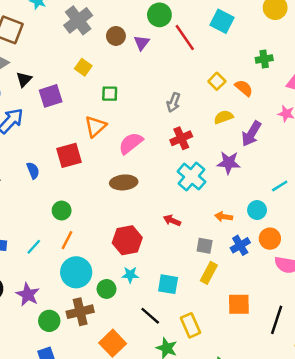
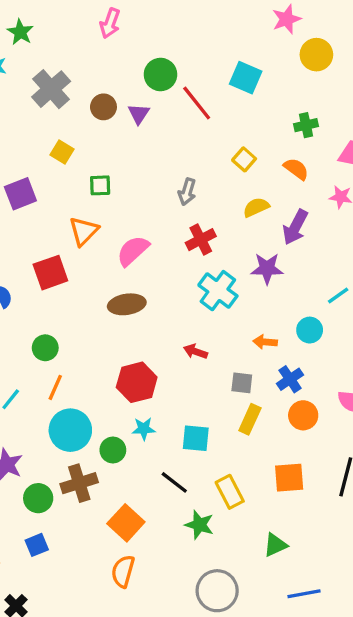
orange semicircle: (244, 88) -> (296, 169), moved
orange circle: (270, 239) -> (303, 415), moved
orange square: (239, 304) -> (289, 478), moved

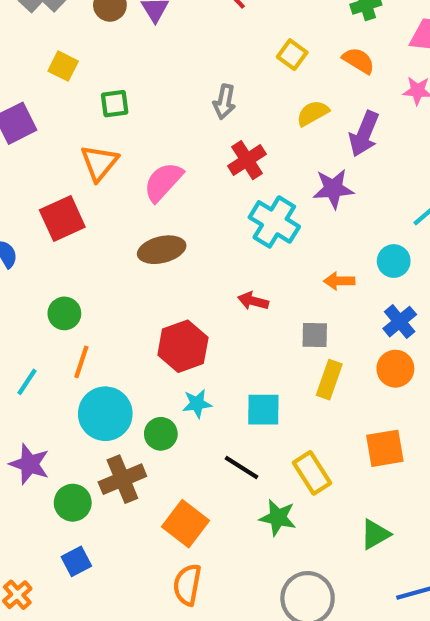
blue cross: (290, 379) -> (400, 322), moved

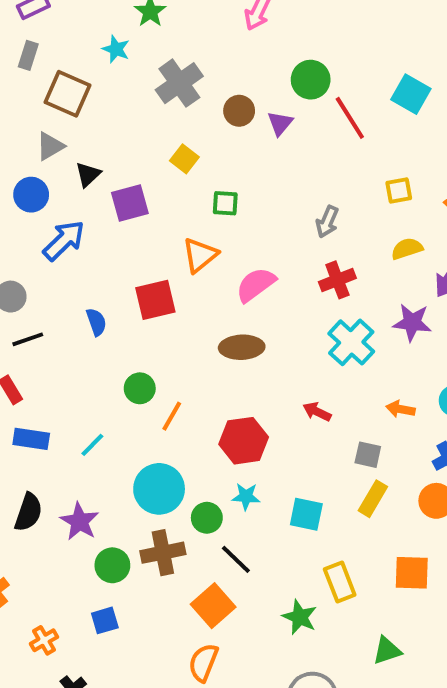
yellow square: (292, 55) -> (399, 191), turned 32
orange line: (81, 362) -> (172, 416), moved
black line: (241, 467) -> (236, 559), moved

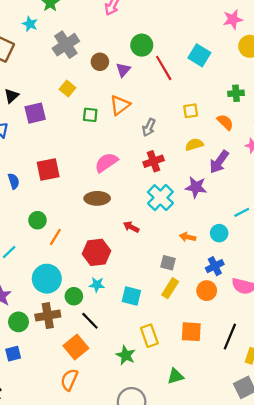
orange triangle: (200, 255) -> (120, 105), moved
red arrow: (317, 412) -> (131, 227), moved

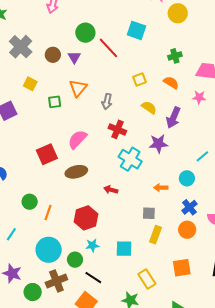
yellow semicircle: (194, 144) -> (149, 107), turned 63
red cross: (154, 161) -> (117, 129), turned -36
red square: (48, 170) -> (47, 154), moved

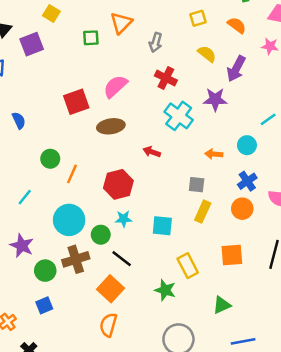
yellow square: (30, 84) -> (51, 14), moved

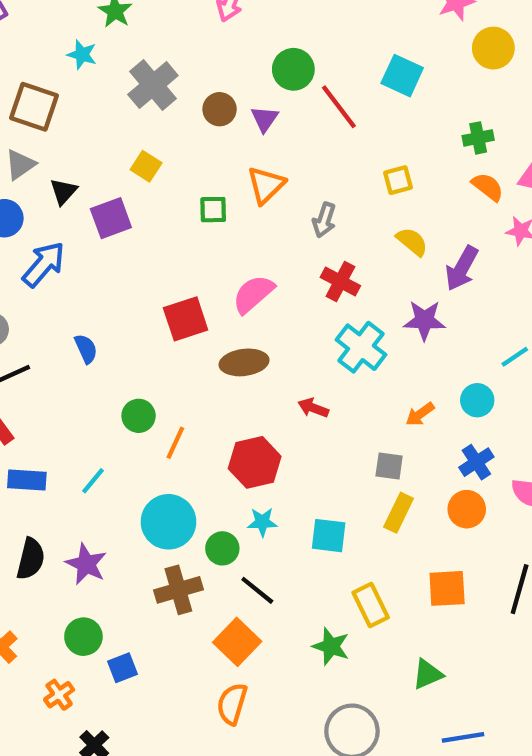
orange semicircle: (237, 25) -> (488, 187), moved
orange arrow: (214, 154) -> (420, 414), turned -42
green circle: (45, 271) -> (83, 637), moved

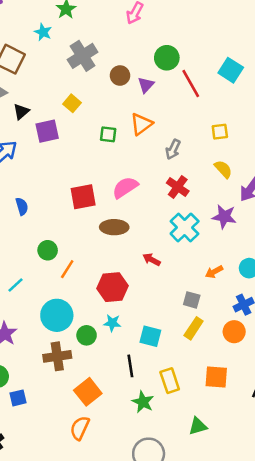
black line: (257, 590) -> (130, 366), moved, turned 35

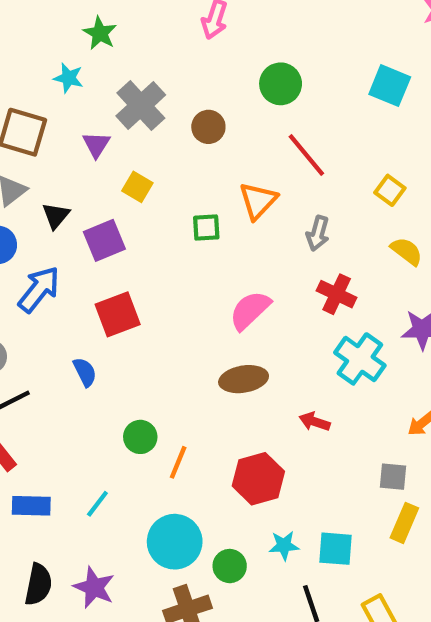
red line: (191, 84) -> (306, 155), moved
purple triangle: (146, 85) -> (96, 145), moved
yellow square: (220, 132) -> (390, 190), turned -36
red square: (83, 197) -> (118, 314), moved
cyan star: (112, 323) -> (284, 545), moved

